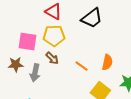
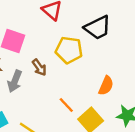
yellow pentagon: (54, 36) -> (69, 50), moved
orange line: (82, 66) -> (66, 105), moved

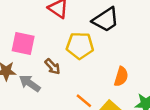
gray arrow: (15, 81) -> (30, 83), turned 110

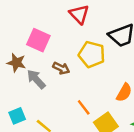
brown arrow: (52, 67) -> (61, 68), turned -35

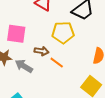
orange line: (84, 107) -> (57, 63), moved

